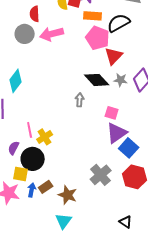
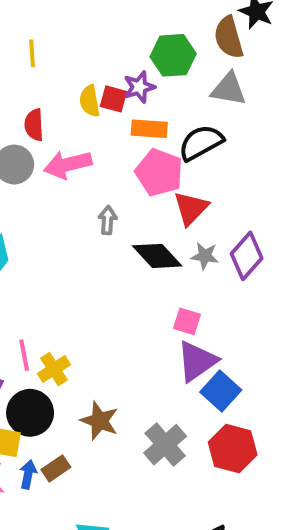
gray arrow: (80, 100) -> (108, 220), moved
brown star: (68, 195) -> (100, 421), moved

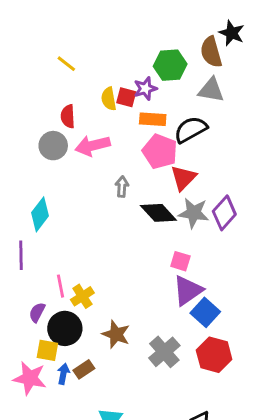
yellow line: (32, 53) -> (66, 64), turned -48
gray star: (205, 256) -> (194, 213), size x1.5

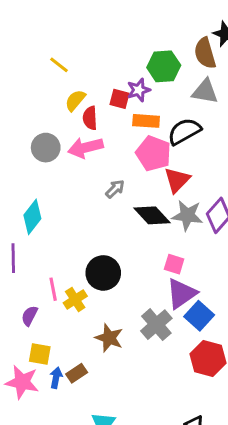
yellow semicircle: (109, 99) -> (75, 100), moved, turned 50
red semicircle: (68, 116) -> (90, 118), moved
gray arrow: (122, 187) -> (115, 189), turned 42
black circle: (65, 328) -> (103, 273), moved
gray cross: (164, 352) -> (156, 325), moved

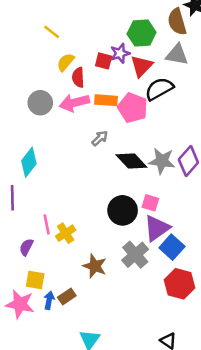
orange rectangle: (146, 121) -> (106, 100), moved
red triangle: (177, 180) -> (142, 66), moved
black circle: (103, 273) -> (123, 210), moved

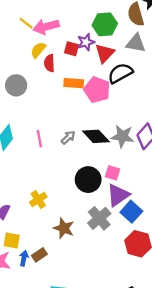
pink arrow: (74, 103) -> (46, 27), moved
gray arrow: (100, 138) -> (68, 137), moved
pink line: (47, 224) -> (39, 139), moved

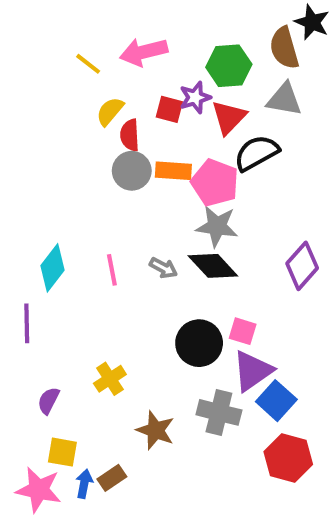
pink arrow: (46, 27) -> (144, 52), moved
gray circle: (16, 85) -> (132, 171), moved
gray star: (122, 136) -> (217, 226), moved
gray arrow: (68, 137) -> (163, 268), turned 72
gray cross: (99, 218) -> (219, 412), turned -35

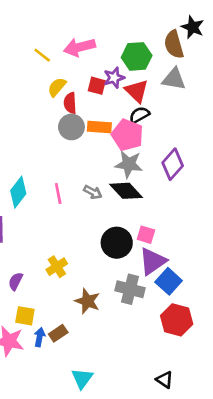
red triangle: (229, 117) -> (137, 91), turned -30
black semicircle: (257, 153) -> (139, 115), moved, size x0.7
purple diamond: (302, 266) -> (173, 164), moved

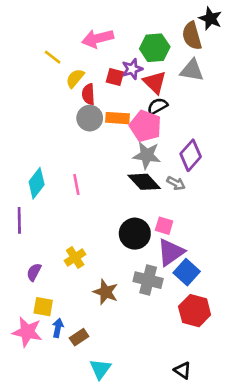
yellow line: (42, 55) -> (53, 57), moved
gray arrow: (93, 192) -> (176, 183), moved
brown rectangle: (58, 333) -> (79, 337), moved

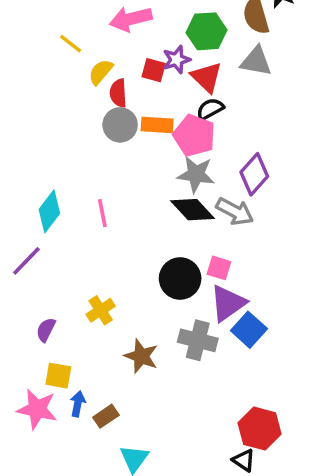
gray arrow: (176, 183) -> (235, 211), size x1.5
purple line: (19, 220) -> (26, 261), turned 45
red hexagon: (195, 311) -> (260, 429), moved

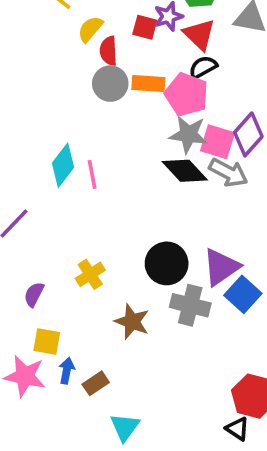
cyan diamond: (49, 211) -> (63, 165), moved
pink square: (219, 268) -> (217, 142), moved, size x1.4
black circle: (180, 278) -> (167, 263), moved

